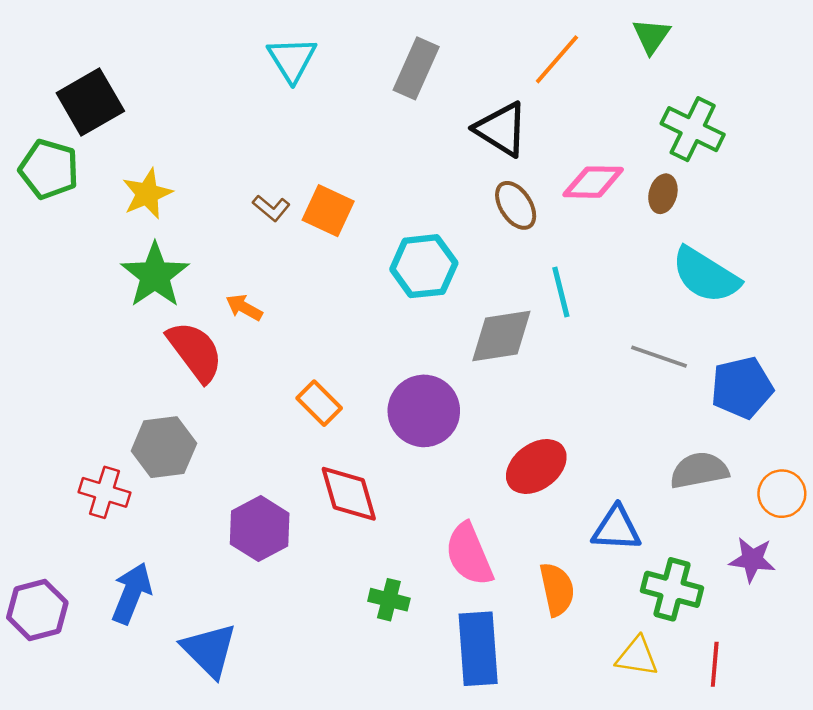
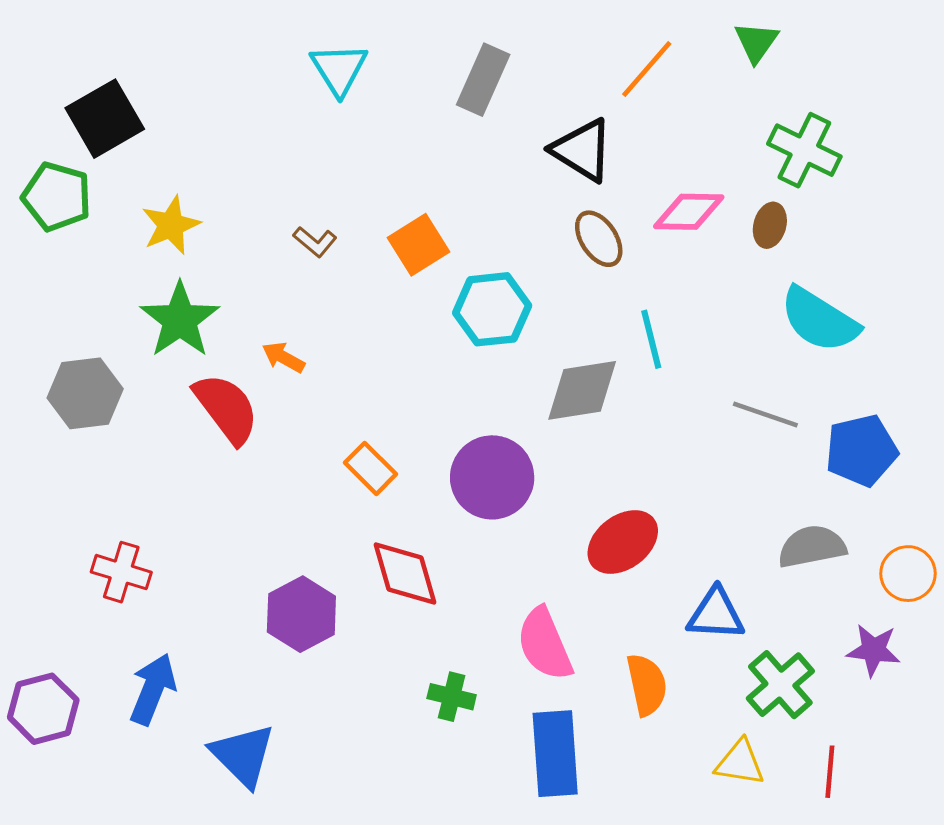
orange square: (328, 211) -> (419, 245), moved, turned 33
gray hexagon: (164, 447) -> (85, 393), moved
green cross: (672, 589) -> (780, 685), turned 34

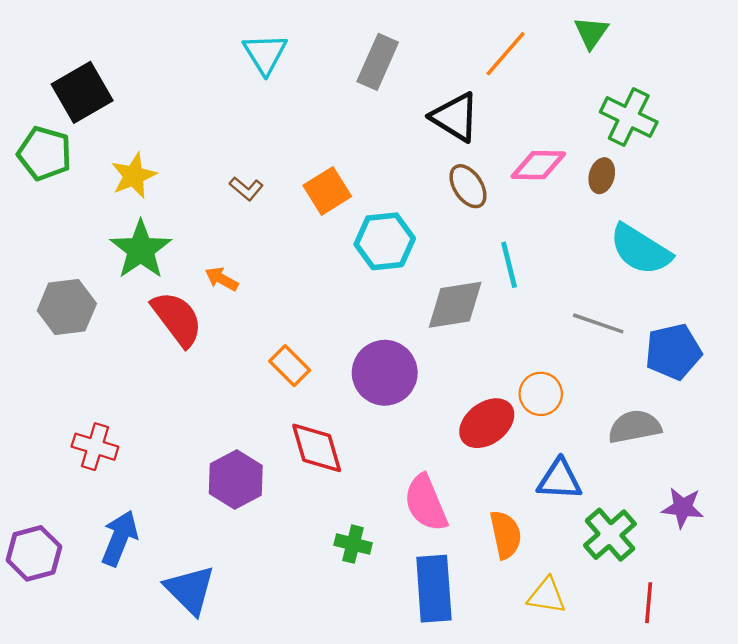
orange circle: (908, 574) -> (541, 394), moved
yellow triangle: (740, 763) -> (547, 596), moved

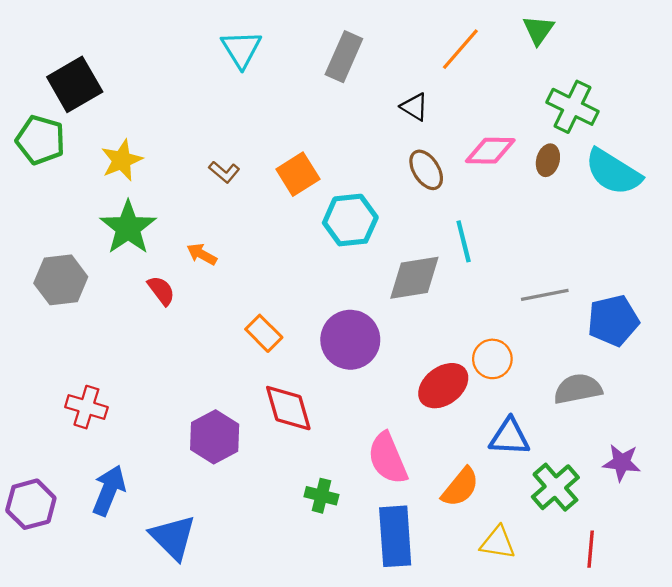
black triangle: (455, 117) -> (414, 107), size x0.6
cyan semicircle: (640, 250) -> (613, 172), moved
red semicircle: (177, 319) -> (161, 291), size x0.6
gray line: (598, 323) -> (545, 295), turned -30
orange semicircle: (506, 535) -> (460, 487), turned 51

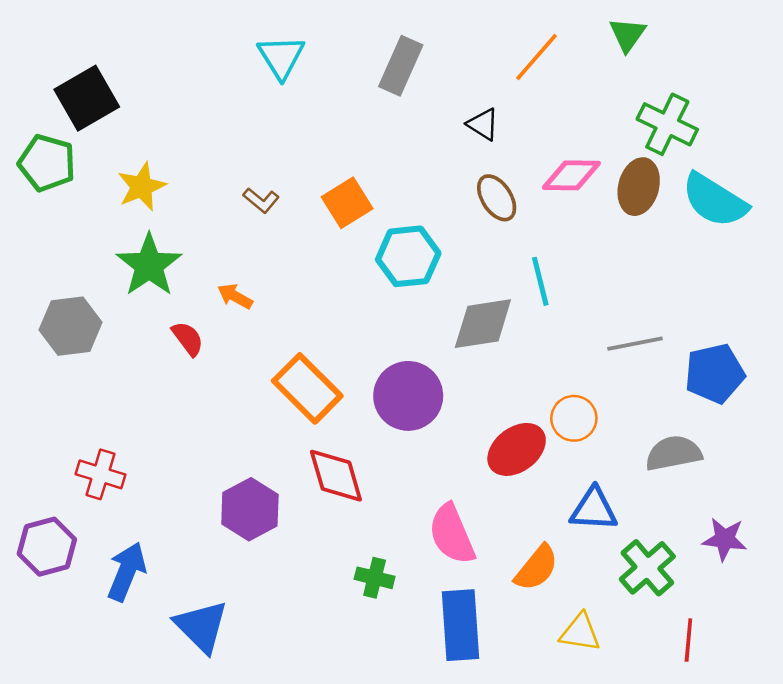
brown ellipse: (548, 160) -> (639, 187), size x1.5
orange rectangle: (264, 333) -> (307, 388), size x1.6
purple hexagon: (31, 504) -> (47, 547), moved

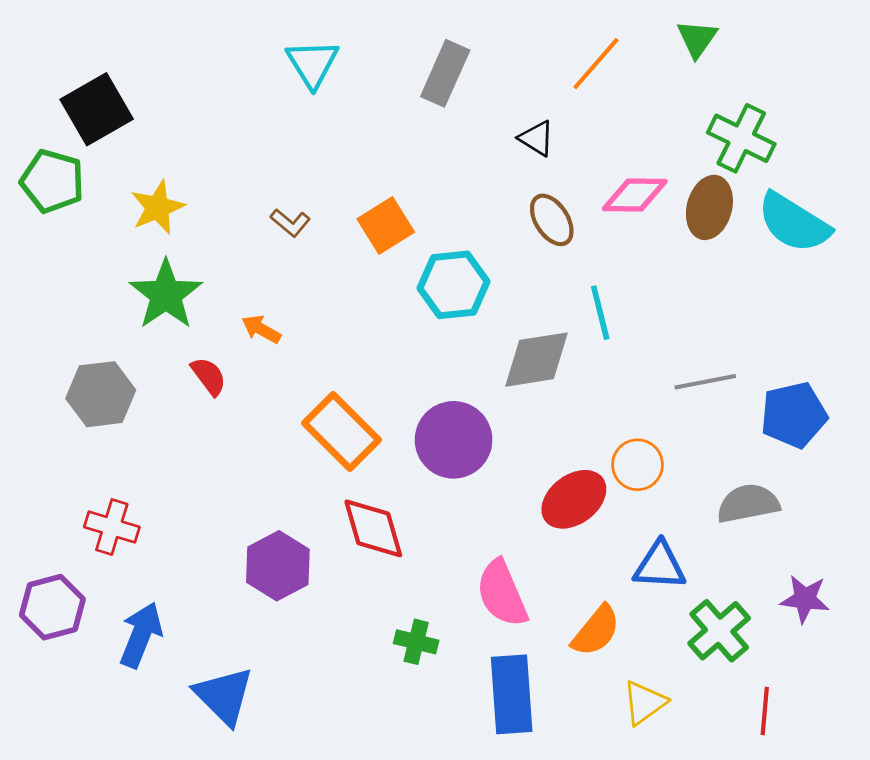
gray hexagon: (71, 326) -> (101, 394), moved
yellow triangle: (580, 633) -> (644, 703), turned -45

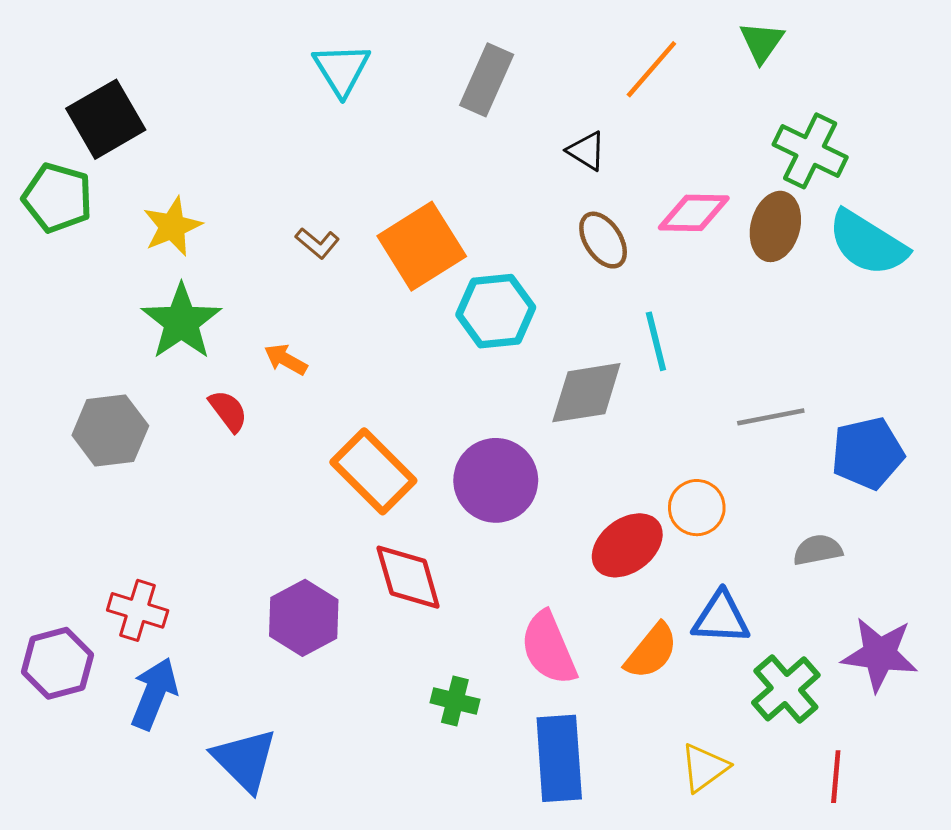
orange square: (386, 225) -> (422, 246), size x1.4
gray semicircle: (748, 503) -> (818, 550), size x0.7
red cross: (112, 527) -> (138, 610), moved
purple star: (805, 599) -> (880, 654), size x1.4
orange semicircle: (596, 631) -> (651, 651), moved

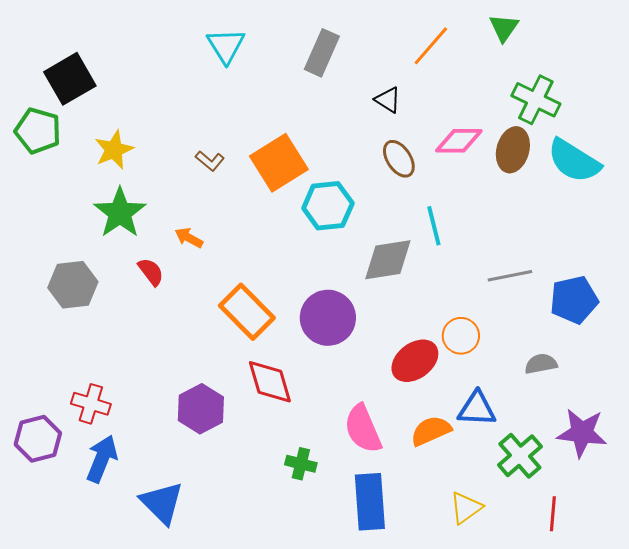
orange semicircle: (651, 651) -> (431, 431), turned -153

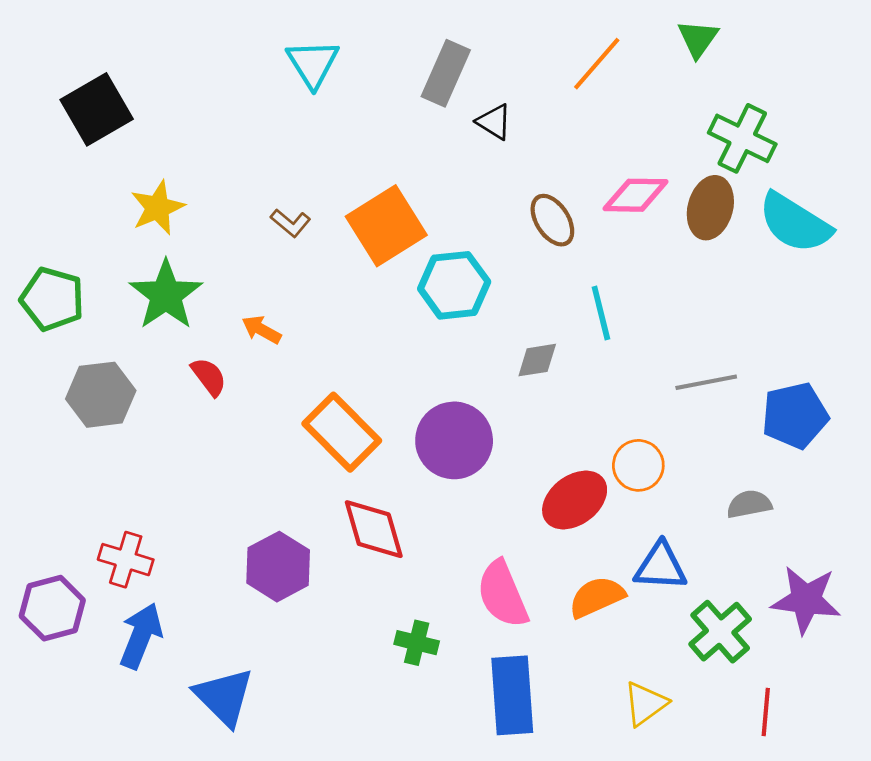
black triangle: (388, 100) -> (494, 122), moved
green pentagon: (38, 131) -> (52, 299), moved
gray diamond: (388, 260) -> (537, 360), size x0.6

